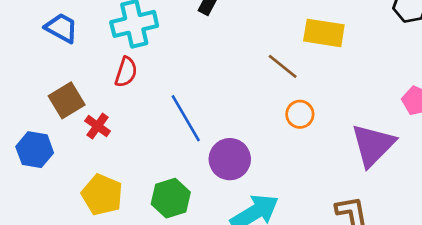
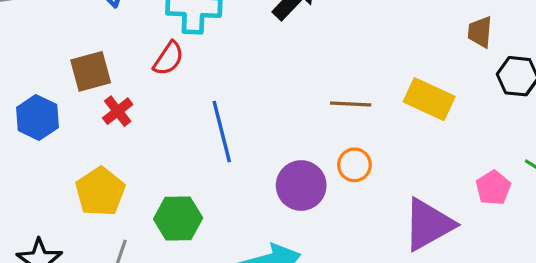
yellow rectangle: (324, 33) -> (429, 99), moved
brown line: (283, 66) -> (351, 104), turned -52
purple circle: (230, 159) -> (301, 185), moved

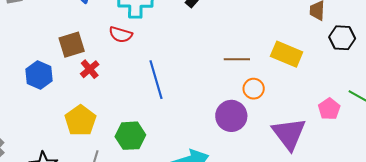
red semicircle: (168, 58) -> (121, 35), turned 75
orange circle: (354, 165) -> (254, 89), moved
purple circle: (301, 185) -> (231, 116), moved
purple triangle: (428, 225) -> (289, 134), turned -36

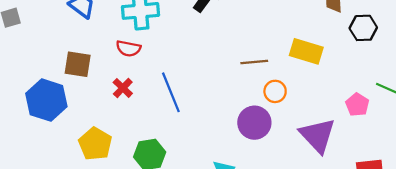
brown square: (72, 45) -> (78, 64), turned 32
red cross: (90, 69) -> (123, 88), moved
blue hexagon: (39, 75) -> (46, 100), size x1.4

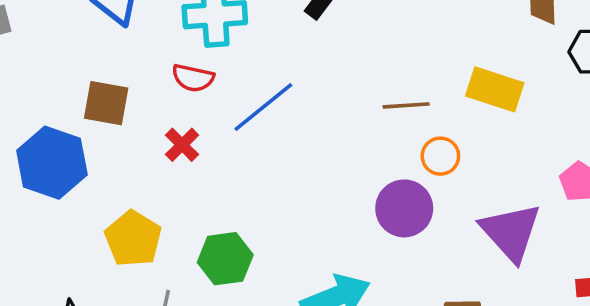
blue line: (171, 92) -> (263, 107), moved, turned 72

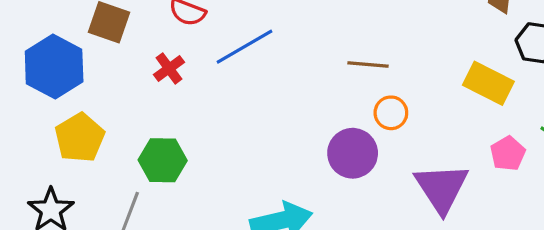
yellow rectangle: (495, 89) -> (488, 83), moved
yellow pentagon: (133, 239) -> (80, 138), moved
green hexagon: (225, 259) -> (163, 160), moved

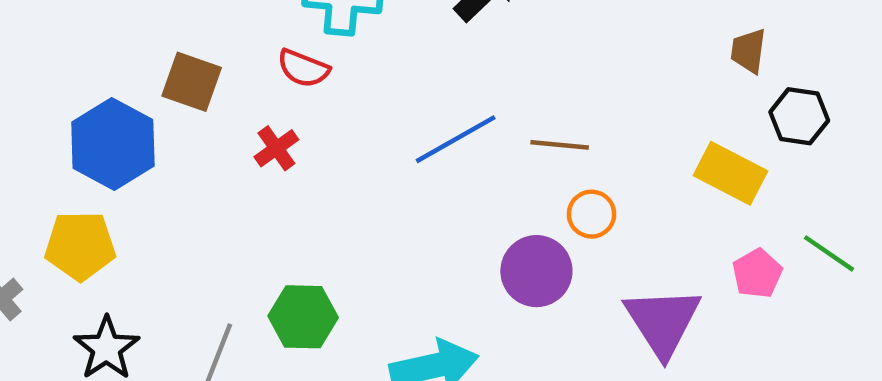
blue line: (244, 47) -> (456, 139), moved
yellow pentagon: (80, 138) -> (80, 246), moved, turned 30
green hexagon: (163, 160) -> (303, 317), moved

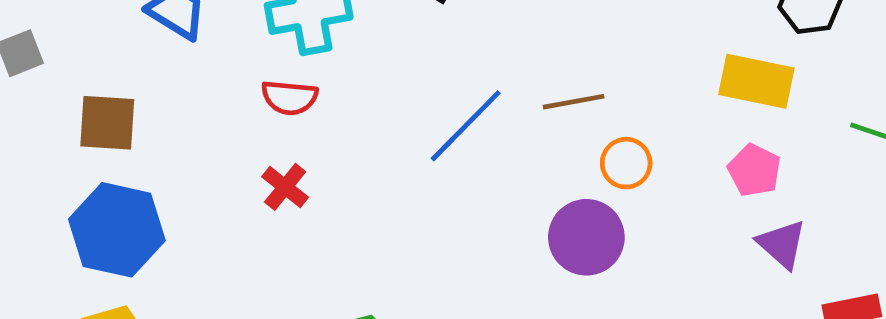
brown square: (192, 82) -> (107, 123), moved
pink pentagon: (757, 273) -> (754, 170), moved
purple triangle: (663, 322) -> (782, 244), moved, size x0.6

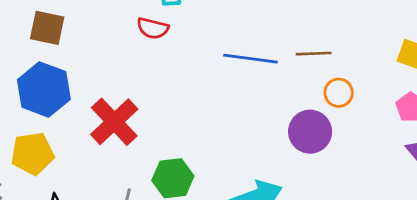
blue line: (466, 126) -> (251, 59), turned 45
red cross: (285, 187) -> (114, 122), moved, size x1.8

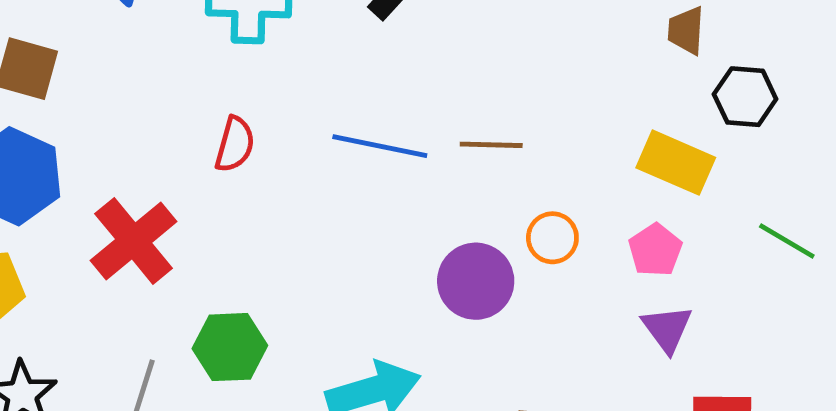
red semicircle: (153, 28) -> (235, 144), moved, turned -92
orange circle: (339, 93) -> (552, 238), moved

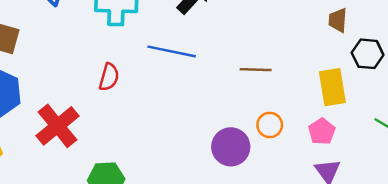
brown line: (491, 145) -> (256, 70), moved
blue line: (380, 146) -> (172, 51), moved
yellow rectangle: (676, 163) -> (332, 87), turned 57

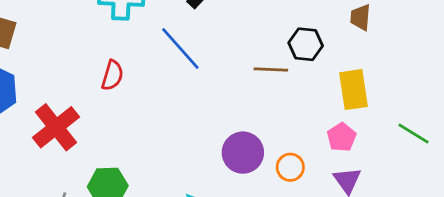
blue line: (172, 51) -> (180, 49), turned 36
black hexagon: (368, 54) -> (306, 44), moved
orange circle: (270, 125) -> (290, 167), moved

